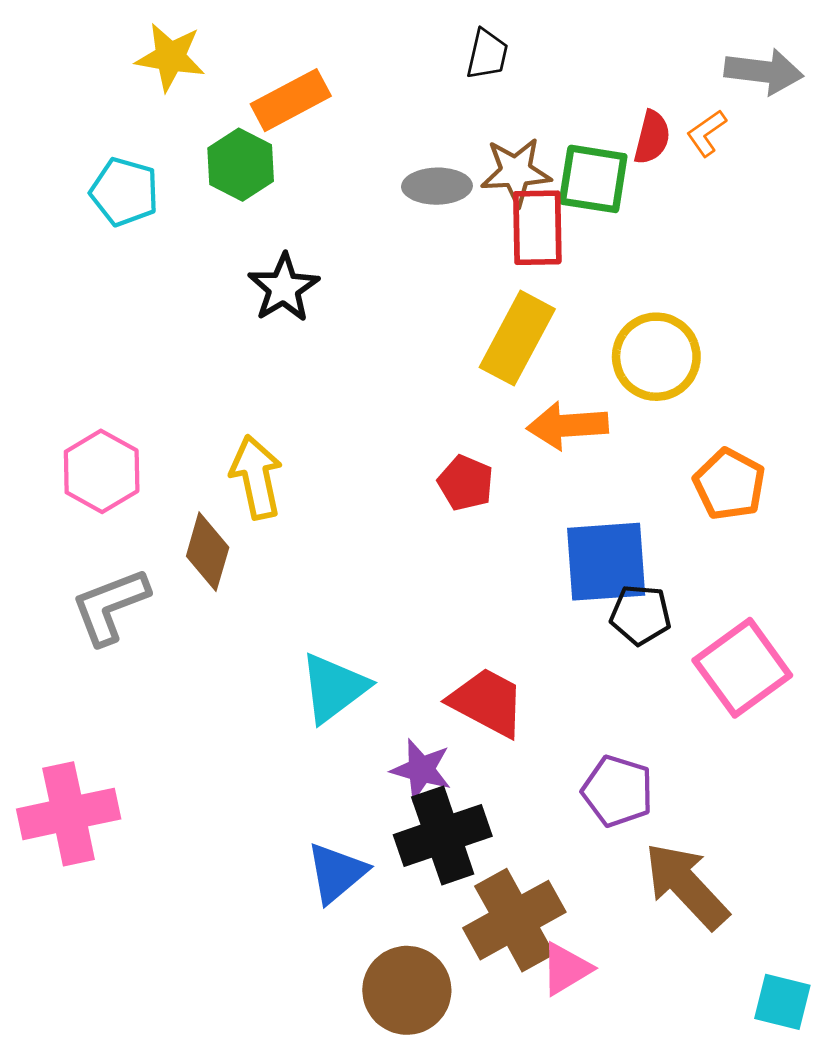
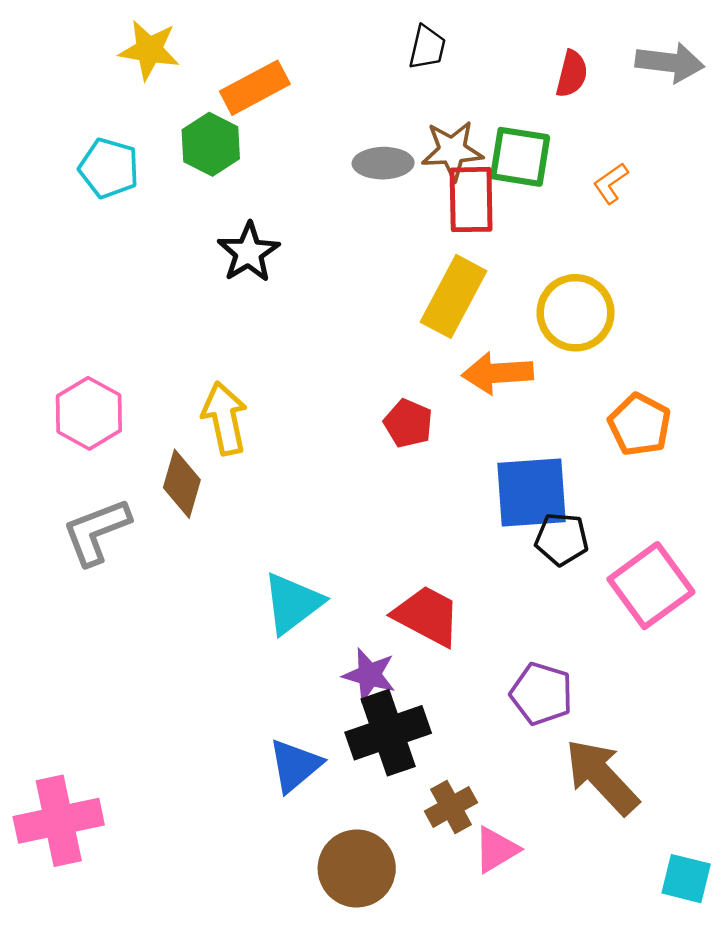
orange L-shape: (706, 133) -> (611, 183), moved
red semicircle: (652, 137) -> (572, 74), moved
pink cross: (69, 814) -> (59, 821), moved
brown cross: (514, 920) -> (451, 807), size x0.6

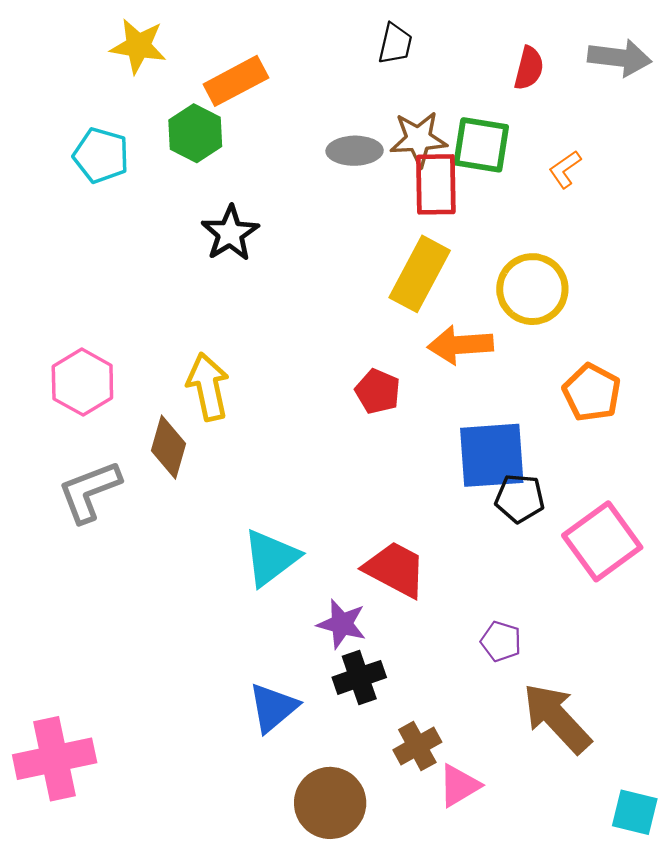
purple pentagon: (542, 694) -> (501, 641), size x0.7
black cross: (388, 733) -> (359, 677), size x0.7

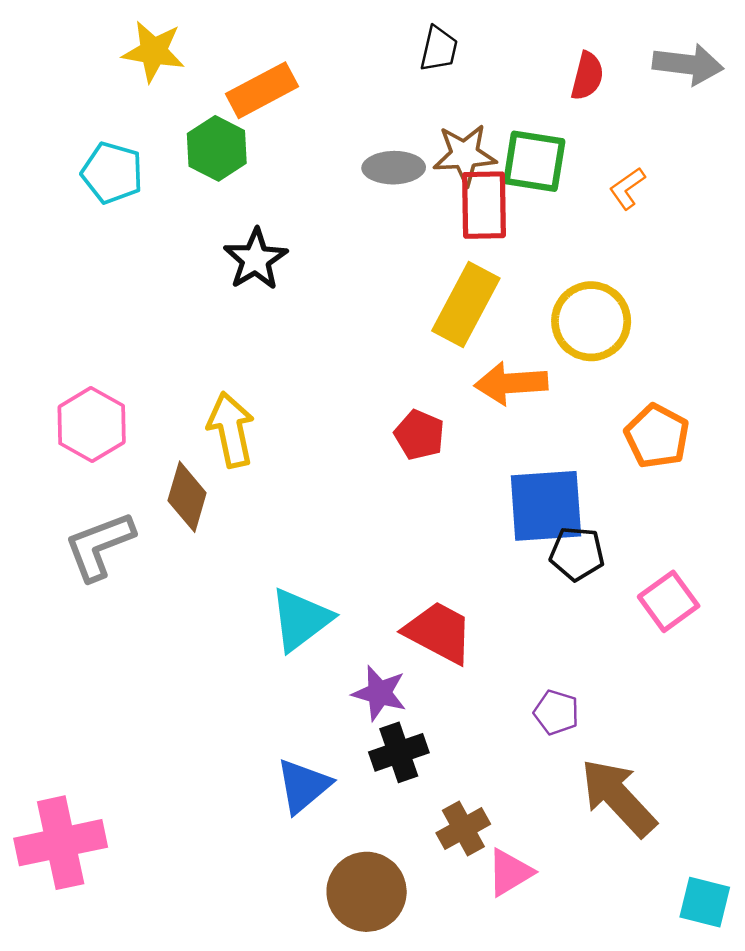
pink square: (602, 541) -> (669, 601), size x0.7

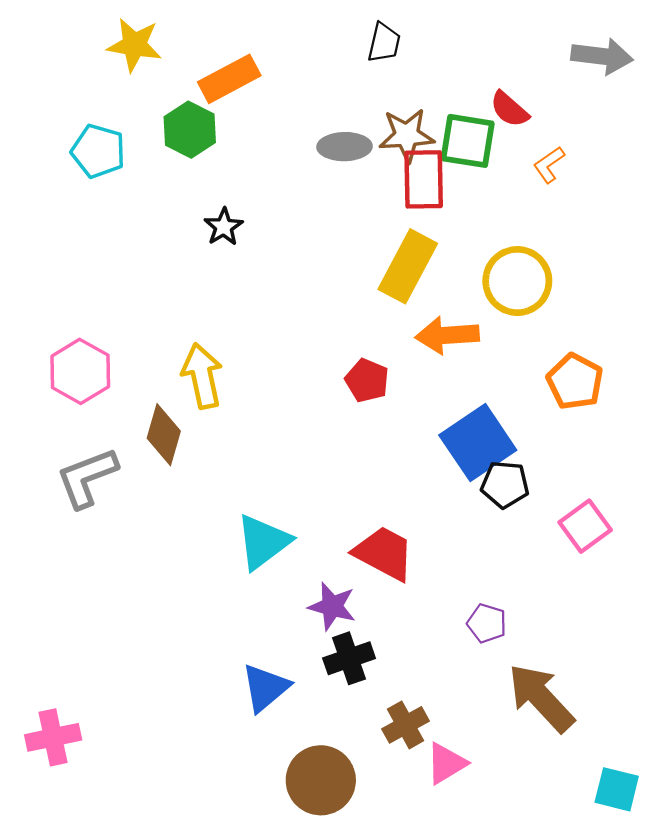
red semicircle: (587, 76) -> (509, 109), moved, turned 117
black star: (256, 259) -> (224, 227), size x0.7
blue square: (546, 506) -> (478, 443), turned -30
pink cross: (61, 843) -> (53, 737), size x0.7

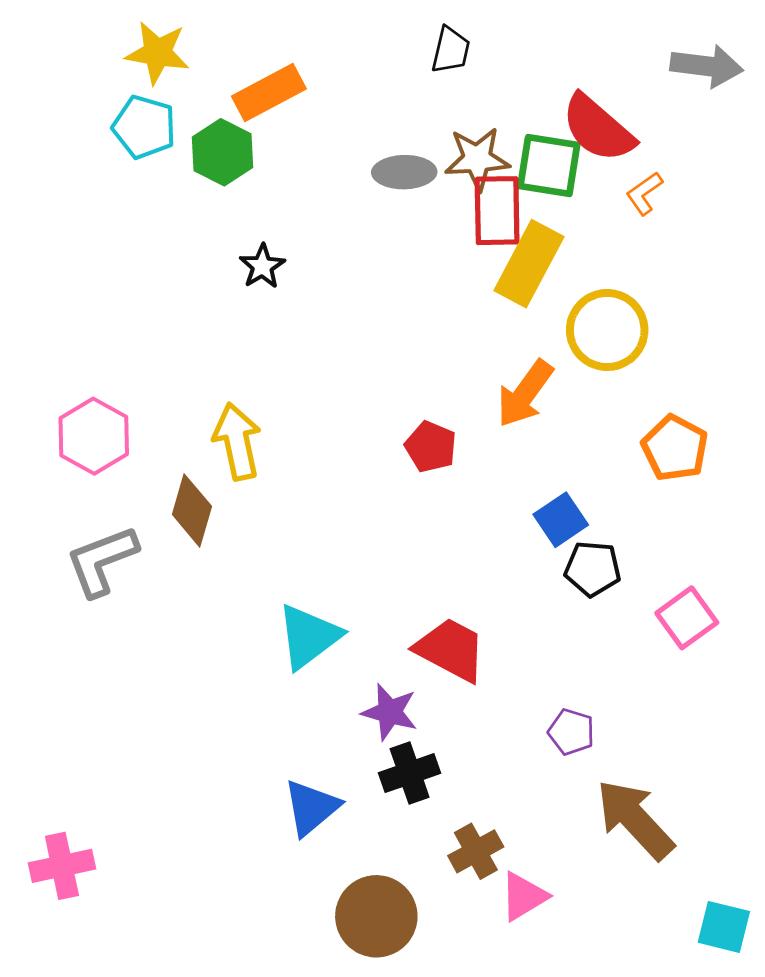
red semicircle: (509, 109) -> (598, 128), size x1.6
cyan pentagon: (98, 151) -> (144, 127), moved
yellow rectangle: (408, 266) -> (529, 264), moved
orange arrow: (447, 335) -> (525, 394), turned -50
blue square: (478, 443) -> (561, 520), size x0.6

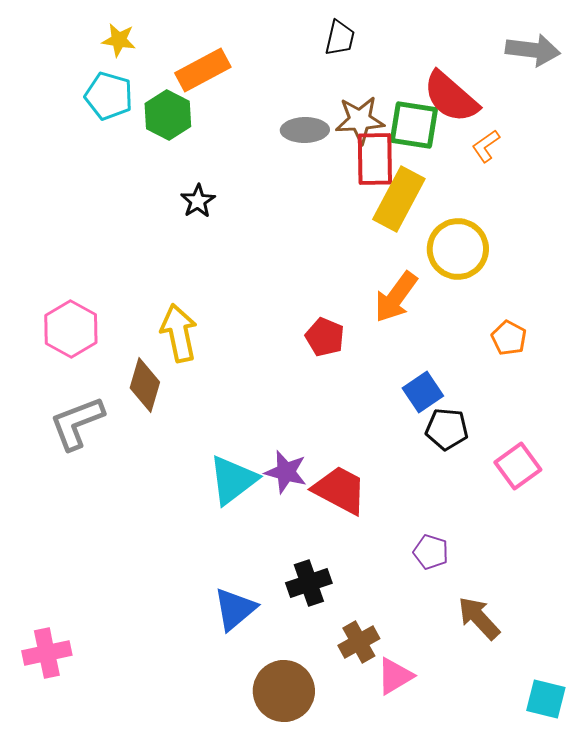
yellow star: (157, 53) -> (119, 40), size x0.7
orange pentagon: (675, 448) -> (509, 338), size x0.7
purple star: (390, 712) -> (286, 472), moved
brown arrow: (635, 819) -> (479, 618), size x0.7

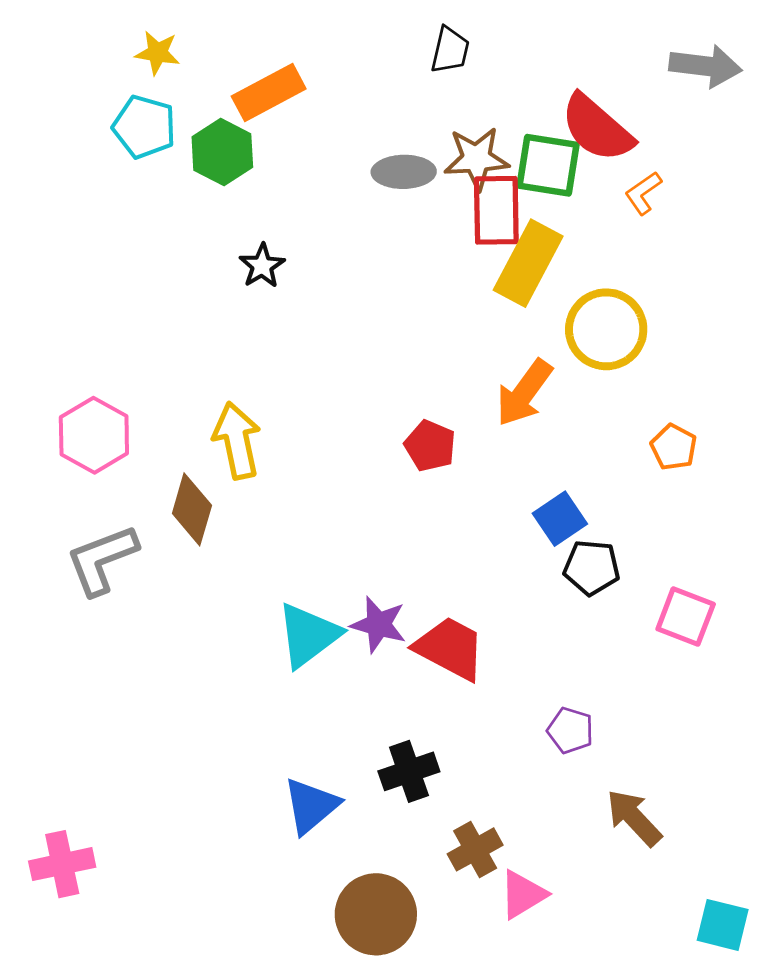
pink square: (518, 466) -> (686, 617), turned -33

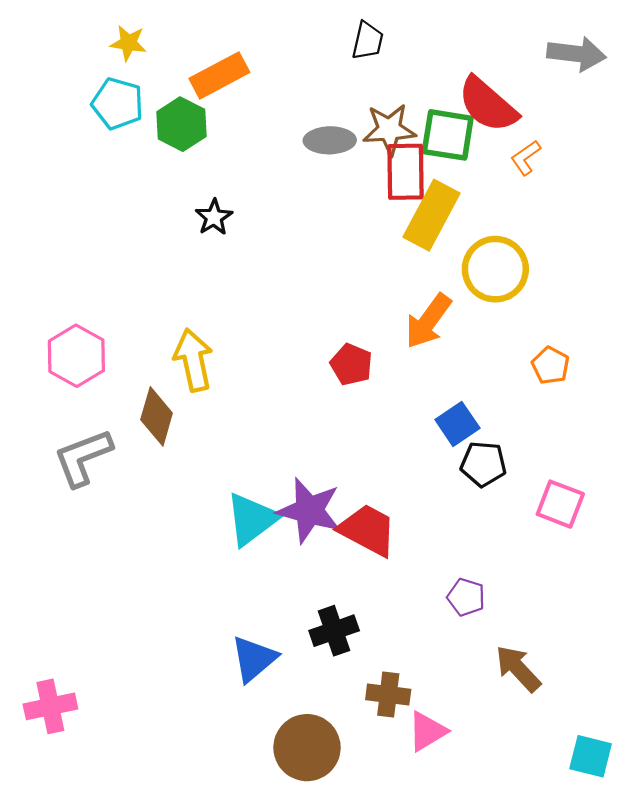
purple star: (379, 624) -> (309, 511), size x1.4
brown cross: (475, 849) -> (388, 695), turned 36

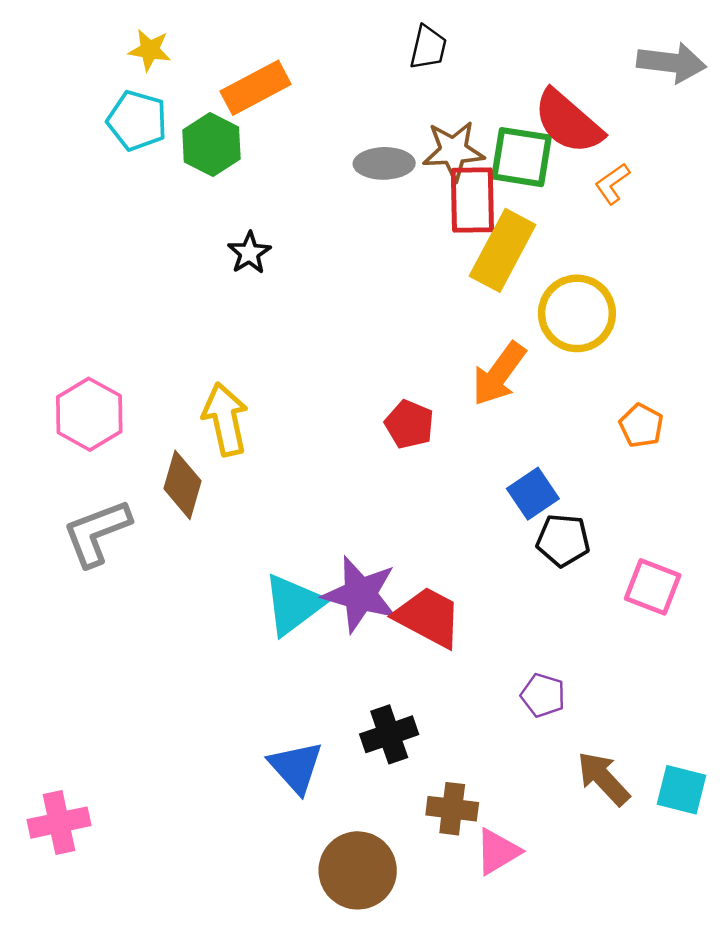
blue triangle: (254, 659) -> (296, 767), turned -32
cyan square: (591, 756) -> (682, 790), moved

